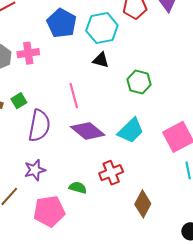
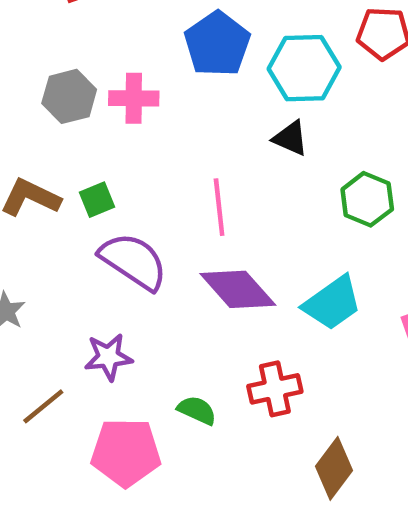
purple semicircle: (39, 126) -> (133, 261), turned -76

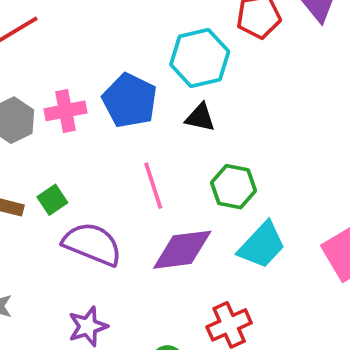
blue pentagon: (217, 44) -> (130, 101), moved
green hexagon: (367, 199) -> (233, 187), moved
purple diamond: (238, 289) -> (182, 250), turned -44

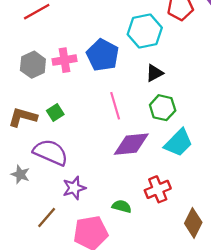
black triangle: (200, 117) -> (154, 73), moved, turned -42
purple semicircle: (92, 244) -> (51, 152), moved

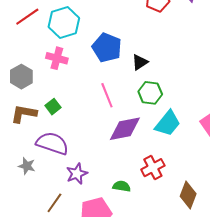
cyan hexagon: (145, 31) -> (64, 22), moved
blue pentagon: (103, 55) -> (107, 48), moved
pink cross: (64, 60) -> (57, 58), turned 30
gray hexagon: (33, 65) -> (21, 77), moved

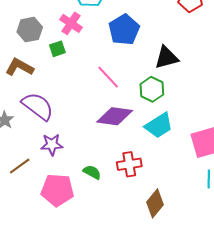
black triangle: (140, 62) -> (166, 58), moved, size x1.4
pink line: (107, 95) -> (108, 77), turned -40
green square: (53, 107) -> (57, 49), moved

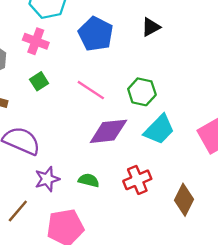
green square: (57, 49) -> (39, 81), moved
black triangle: (166, 58) -> (151, 27), moved, size x0.7
green semicircle: (92, 172) -> (89, 180), moved
brown diamond: (155, 203) -> (184, 200), moved

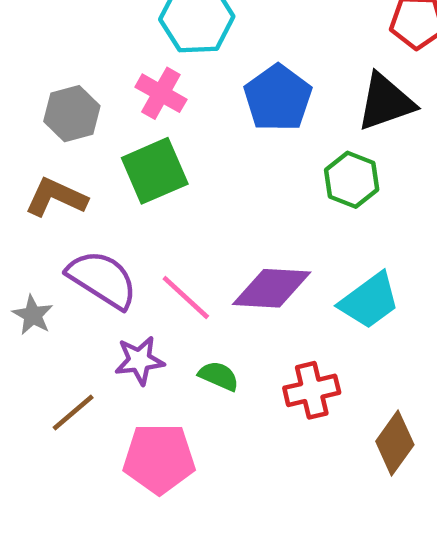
black triangle: (151, 27) -> (385, 102), size x1.6
green square: (39, 81) -> (155, 171), size x1.8
pink line: (91, 90) -> (186, 297), moved
green hexagon: (142, 92) -> (352, 180), moved

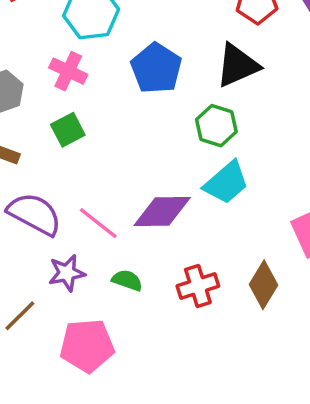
green square: (155, 171) -> (68, 130), size x0.7
cyan trapezoid: (369, 301) -> (226, 183), moved
brown diamond: (395, 443) -> (263, 285), moved

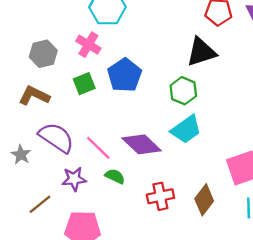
blue pentagon: (156, 68) -> (125, 75), moved
purple diamond: (162, 212) -> (142, 144), turned 39
green semicircle: (127, 280) -> (115, 176), moved

